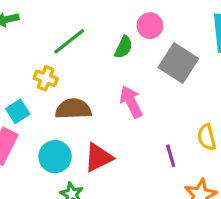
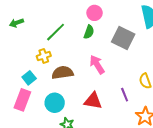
pink circle: (150, 26) -> (95, 13), moved
yellow cross: (46, 78) -> (44, 56), turned -32
red triangle: (98, 158) -> (93, 101), moved, turned 42

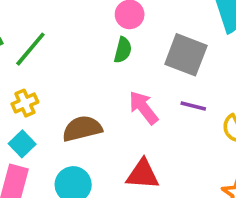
green line: (56, 32) -> (30, 49), moved
yellow cross: (44, 56) -> (25, 103), moved
purple line: (125, 95) -> (193, 106), moved, turned -48

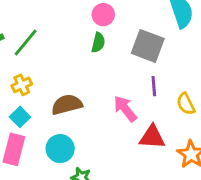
purple line: (193, 106) -> (154, 86), turned 72
pink arrow: (143, 108) -> (125, 109), moved
red triangle: (143, 174) -> (152, 137), moved

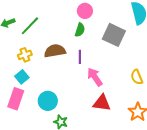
purple line: (154, 86) -> (80, 57), moved
brown semicircle: (67, 105) -> (55, 51), moved
red triangle: (152, 137) -> (102, 103), moved

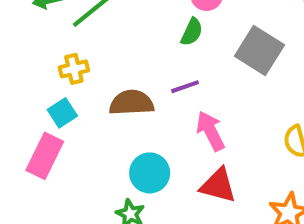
brown semicircle: (55, 51) -> (132, 103), moved
purple line: (80, 57) -> (185, 87), turned 64
cyan circle: (48, 101) -> (150, 173), moved

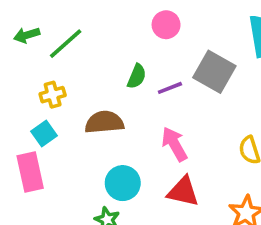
green semicircle: (192, 32) -> (137, 76), moved
purple line: (185, 87) -> (170, 88), moved
pink rectangle: (45, 156) -> (30, 172), turned -36

